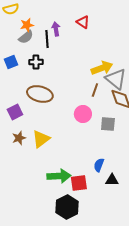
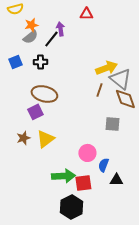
red triangle: (83, 22) -> (86, 14), moved, turned -32
black line: (47, 39) -> (51, 39), turned 42
purple square: (15, 112) -> (35, 112), moved
pink circle: (83, 114) -> (87, 153), moved

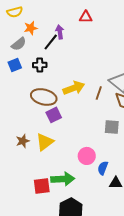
gray semicircle: (30, 37) -> (19, 44), moved
yellow arrow: (106, 68) -> (74, 88), moved
purple square: (35, 112) -> (54, 115), moved
red square: (83, 183) -> (42, 186), moved

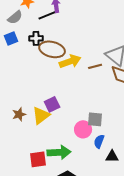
black line: (51, 42) -> (47, 15), turned 30
brown line: (99, 93) -> (95, 66), turned 56
brown ellipse: (44, 97) -> (52, 49), moved
purple square: (54, 115) -> (52, 104), moved
gray square: (112, 127) -> (95, 119), moved

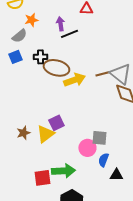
black line: (47, 15) -> (69, 34), moved
brown line: (95, 66) -> (102, 74), moved

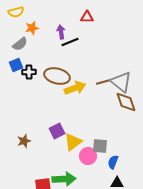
black cross: (40, 57) -> (29, 72), moved
yellow triangle: (45, 134) -> (73, 142), moved
blue semicircle: (103, 160) -> (113, 162), moved

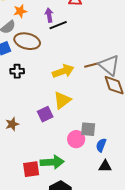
black cross: (29, 72) -> (17, 71), moved
brown ellipse: (57, 76) -> (27, 41), moved
yellow triangle: (73, 142) -> (62, 100), moved

